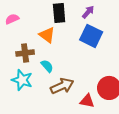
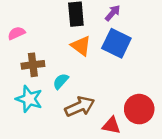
pink semicircle: (12, 19) -> (16, 33), moved
orange triangle: (47, 35) -> (81, 46), moved
cyan semicircle: (47, 66) -> (61, 81), turned -96

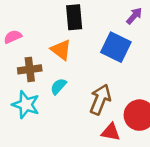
purple arrow: (113, 13) -> (134, 16), moved
orange triangle: (81, 46) -> (61, 50), moved
brown arrow: (80, 107) -> (100, 99), moved, turned -44

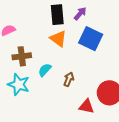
purple arrow: (134, 16) -> (80, 14), moved
orange triangle: (61, 50) -> (58, 39), moved
brown arrow: (100, 99) -> (69, 79), moved, size x0.6

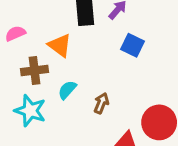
orange triangle: (58, 39) -> (60, 45), moved
blue square: (91, 39) -> (132, 45), size x0.7

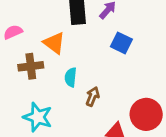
cyan semicircle: (67, 90) -> (71, 77), moved, turned -36
cyan star: (30, 111) -> (38, 117), moved

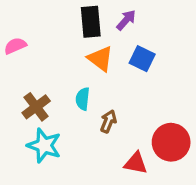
orange triangle: (54, 43) -> (100, 59), moved
brown cross: (31, 66) -> (36, 107), moved, turned -30

